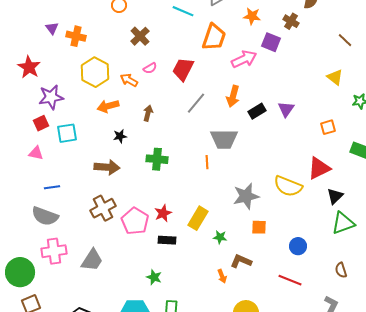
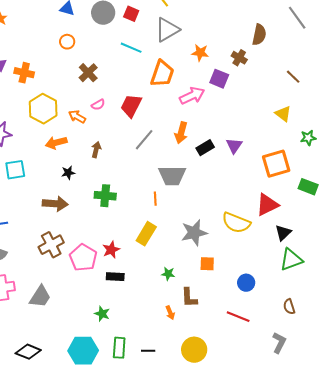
orange square: (328, 127) -> (276, 164), size x1.8
yellow rectangle: (198, 218) -> (146, 234), moved
brown L-shape: (241, 261) -> (189, 298), turned -115

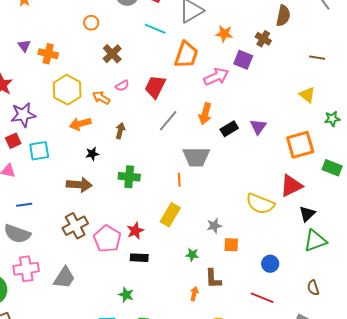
brown line: (293, 77) -> (317, 58), turned -35
gray star: (194, 233) -> (214, 226), moved, size x0.6
orange arrow: (170, 313) -> (194, 294), turned -144

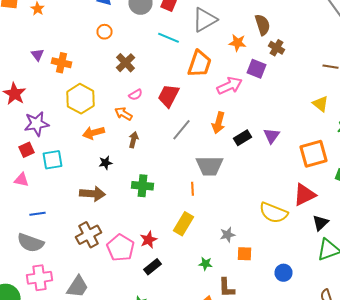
brown semicircle: (283, 16) -> (262, 25), moved, turned -30
orange arrow: (101, 98) -> (124, 114), moved
black rectangle: (139, 258) -> (152, 267), turned -42

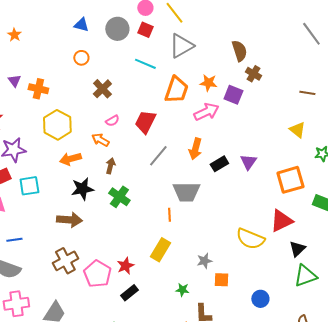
orange star: (238, 43) -> (208, 83), moved
black star: (106, 163) -> (82, 189), size x1.6
green cross: (142, 186) -> (119, 197), moved, turned 30

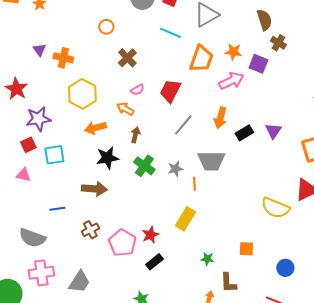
blue line: (14, 240) -> (57, 209), moved
brown cross: (65, 261) -> (90, 230), size x0.7
gray star: (204, 261) -> (175, 169), moved

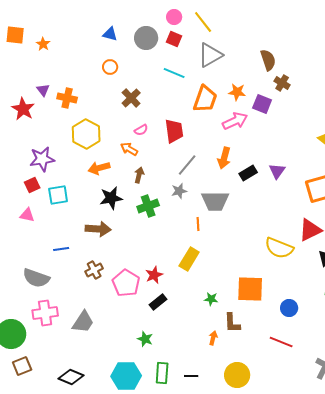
red star: (16, 89) -> (23, 109), moved
red trapezoid: (170, 91) -> (174, 131), turned 145
green cross: (144, 166) -> (148, 206), turned 35
gray star: (175, 169) -> (179, 191), moved
orange square: (246, 249) -> (250, 289), size x1.8

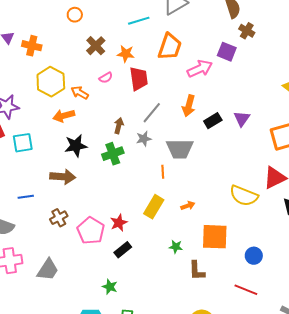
cyan line: (174, 73) -> (139, 21), turned -40
orange star: (237, 92) -> (126, 54), moved
orange arrow: (129, 149) -> (80, 93), moved
brown arrow: (139, 175) -> (119, 126), moved
orange arrow: (213, 338) -> (188, 206), moved, turned 56

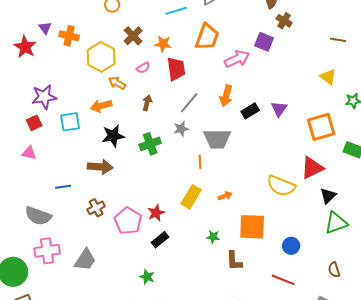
yellow hexagon: (51, 82) -> (101, 57), moved
brown arrow: (119, 126) -> (147, 103), moved
cyan square: (23, 143) -> (70, 122), moved

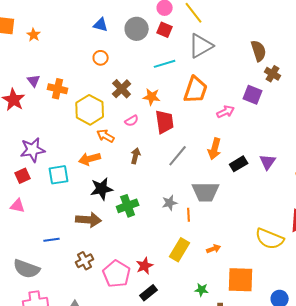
pink arrow: (237, 59) -> (226, 112), size x0.7
gray star: (181, 129) -> (170, 203), moved
green cross: (150, 144) -> (128, 206), moved

